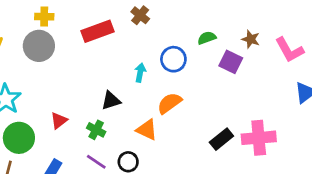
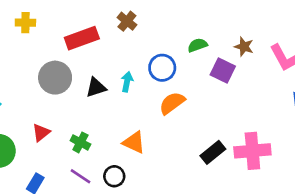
gray circle: (39, 46) -> (55, 78), moved
black triangle: (111, 101) -> (96, 87), moved
orange semicircle: (169, 103) -> (172, 103), moved

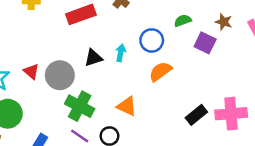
gray circle: (55, 78) -> (60, 75), moved
red triangle: (41, 133) -> (31, 71), moved, turned -42
green cross: (80, 142) -> (80, 106), size x1.6

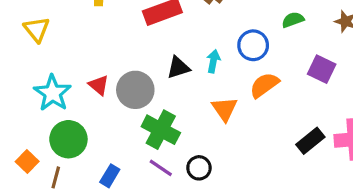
purple square: (205, 43) -> (322, 69), moved
orange triangle: (127, 106) -> (224, 109), moved, turned 30

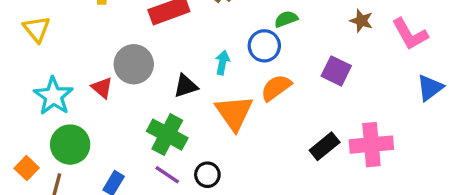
green semicircle: (293, 20) -> (286, 19), moved
black triangle: (178, 68) -> (186, 86), moved
gray circle: (135, 90) -> (134, 64), moved
orange triangle: (224, 109) -> (234, 113), size x1.4

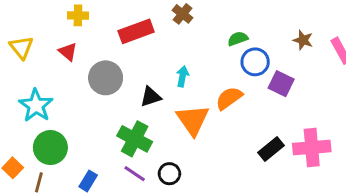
blue circle: (264, 46) -> (255, 62), moved
red triangle: (102, 88) -> (68, 52), moved

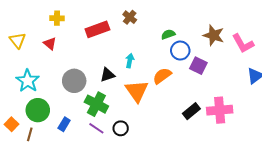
brown star: (303, 40) -> (214, 35), size x1.5
gray circle: (106, 78) -> (74, 81), moved
blue rectangle: (88, 181) -> (64, 124), moved

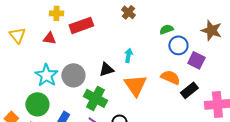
red rectangle: (97, 29) -> (81, 25), moved
red triangle: (50, 43) -> (49, 38), turned -32
orange semicircle: (162, 76) -> (170, 77), moved, turned 60
cyan star: (28, 81) -> (46, 75), moved
black rectangle: (191, 111) -> (189, 90), moved

